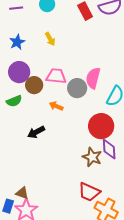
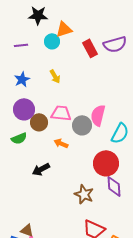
brown star: (92, 157) -> (84, 194), moved

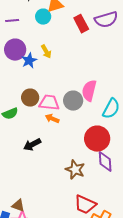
blue star: (22, 79) -> (29, 61), moved
purple circle: (24, 109) -> (15, 50), moved
pink trapezoid: (61, 113) -> (49, 103), moved

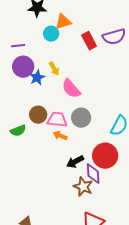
purple line: (12, 21) -> (18, 46), moved
pink semicircle: (89, 91) -> (71, 89), moved, turned -55
black arrow: (32, 145) -> (75, 162), moved
purple diamond: (105, 162) -> (93, 174), moved

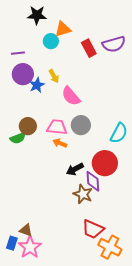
brown circle: (38, 115) -> (28, 126), moved

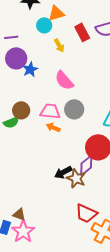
yellow arrow: (54, 76) -> (59, 45), moved
black arrow: (75, 169) -> (63, 172), moved
purple diamond: (93, 181) -> (86, 165), turned 55

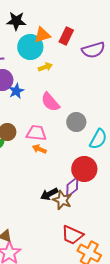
cyan circle: (44, 25) -> (30, 47), size x1.6
red rectangle: (82, 32) -> (66, 36), moved, turned 54
yellow arrow: (59, 45) -> (45, 67), turned -80
gray circle: (74, 109) -> (76, 122), moved

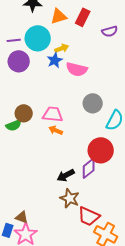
cyan circle: (30, 47) -> (38, 38), moved
purple semicircle: (93, 50) -> (110, 31), size x0.7
blue star: (16, 91) -> (55, 60), moved
pink semicircle: (50, 102) -> (77, 69), moved, turned -35
brown star: (62, 200) -> (70, 198), moved

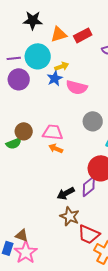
red rectangle: (83, 17) -> (83, 35), turned 36

